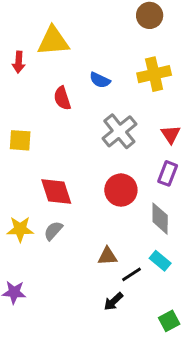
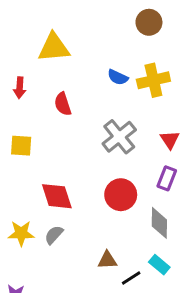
red arrow: (19, 62) -> (20, 88), moved
blue semicircle: (100, 80) -> (118, 77), moved

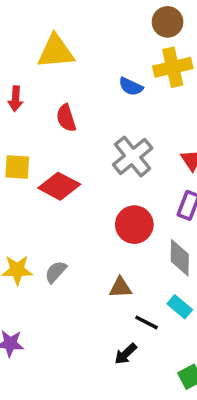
yellow cross: (153, 80) -> (173, 67), moved
red diamond: (57, 196) -> (59, 186), moved, turned -44
brown triangle: (107, 260) -> (120, 288), moved
black line: (131, 278) -> (147, 322), turned 60

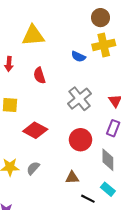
red diamond: (59, 186) -> (35, 130), moved

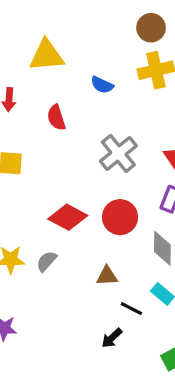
blue semicircle: (78, 57) -> (102, 85), moved
red diamond: (35, 130) -> (68, 217), moved

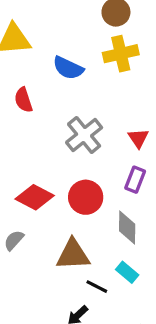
blue semicircle: (102, 85) -> (68, 68), size x1.4
brown triangle: (107, 276) -> (73, 255), size x1.6

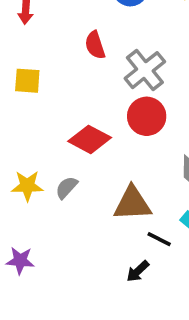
red semicircle: (23, 100) -> (95, 45), moved
red circle: (86, 197) -> (147, 116), moved

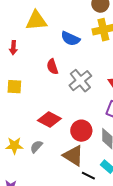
red circle: (147, 116) -> (81, 131), moved
brown triangle: (132, 204) -> (73, 156), turned 35

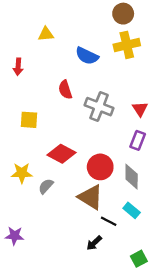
yellow triangle: (36, 21) -> (46, 34), size x0.6
gray cross: (80, 81) -> (99, 107), turned -30
yellow square: (14, 87) -> (29, 120), moved
yellow star: (14, 146) -> (22, 173), moved

